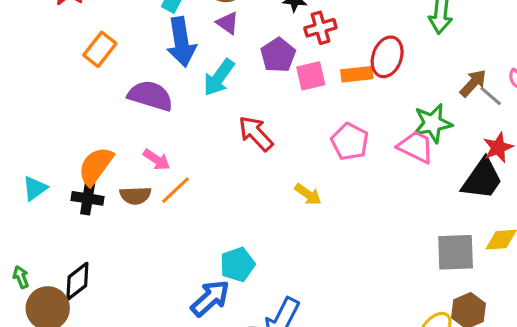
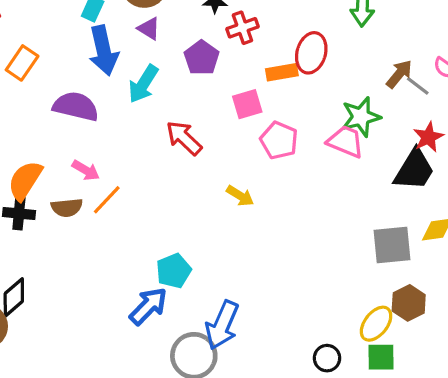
pink square: (311, 76) -> (247, 104), moved

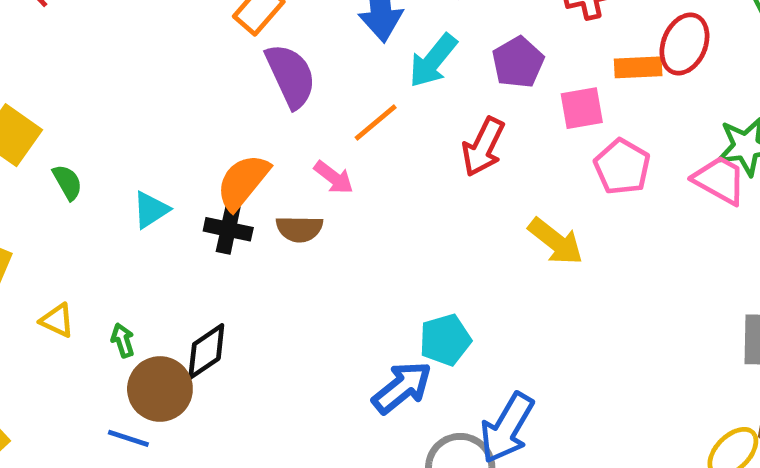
purple pentagon: (202, 58) -> (518, 62), moved
purple semicircle: (76, 106) -> (291, 76), moved, turned 45
red arrow: (184, 138) -> (483, 147), turned -114
yellow arrow: (240, 196) -> (556, 241), size x1.4
orange line: (107, 200) -> (376, 123), moved

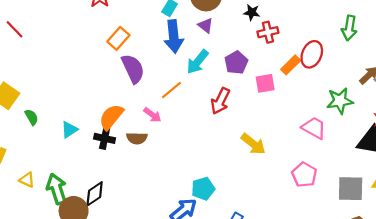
orange rectangle: (638, 67) -> (291, 65), turned -42
pink pentagon: (622, 167) -> (304, 175), moved
pink trapezoid: (720, 180) -> (314, 128), moved
green arrow: (123, 340) -> (57, 189), size x2.0

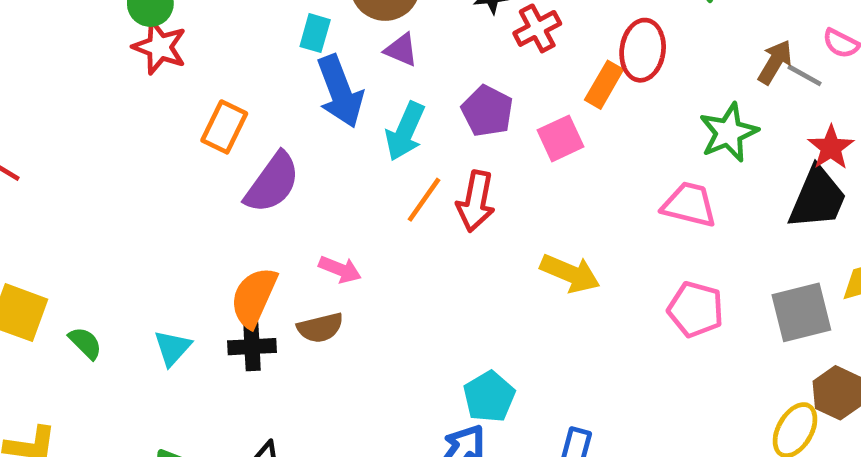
purple semicircle: (133, 69) -> (272, 183), turned 76
orange line: (172, 90) -> (424, 200), moved

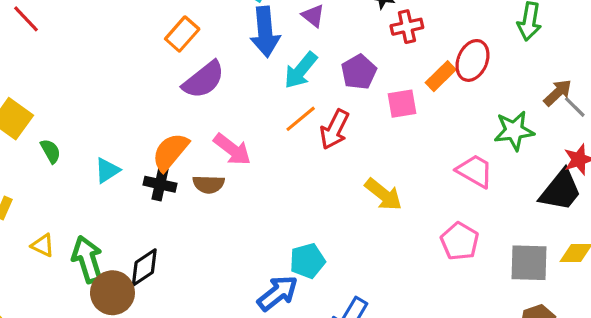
pink arrow: (340, 269) -> (232, 149), size x1.4

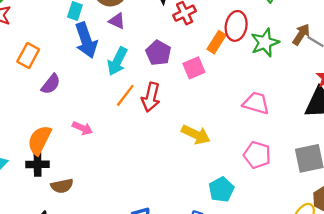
purple semicircle: (204, 80) -> (51, 84), size x0.7
green star: (514, 131) -> (265, 43), moved
pink arrow: (232, 149) -> (82, 128), size x0.7
brown semicircle: (209, 184) -> (62, 186), moved
cyan pentagon: (307, 261) -> (221, 189), moved

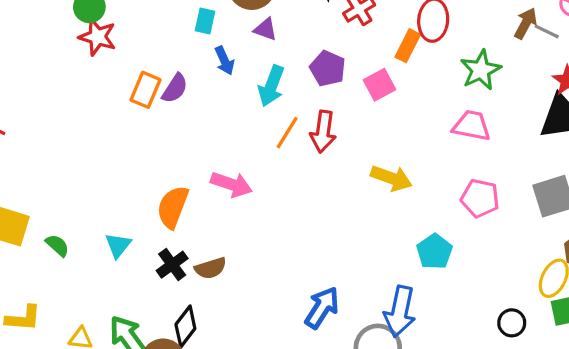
blue arrow: (86, 40) -> (225, 61), size x0.6
green star: (265, 43) -> (481, 70), moved
purple semicircle: (51, 84) -> (175, 88), moved
pink arrow: (82, 128) -> (231, 184), size x1.4
black cross: (38, 164) -> (172, 265), moved, turned -30

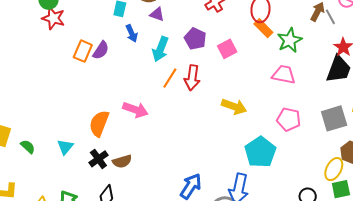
gray line: (547, 31) -> (330, 17), turned 35
orange rectangle: (408, 46) -> (263, 28), moved, turned -72
cyan pentagon: (434, 252) -> (260, 152), size x1.4

